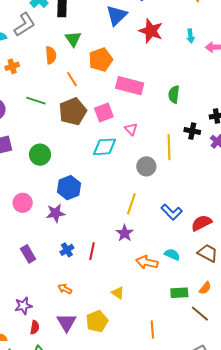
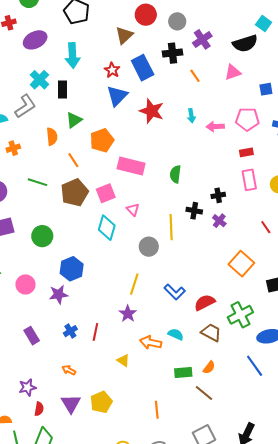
green triangle: (73, 39) -> (74, 120), turned 30
cyan diamond: (105, 147) -> (107, 228), turned -70
yellow triangle: (118, 293) -> (123, 360), moved

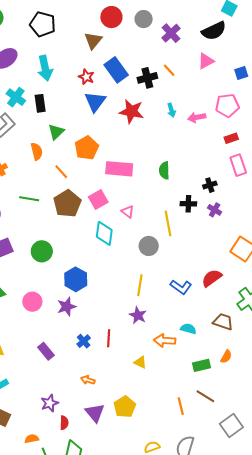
black cross: (172, 53) -> (147, 78), moved
red semicircle: (205, 303) -> (212, 278), moved
brown line: (204, 393) -> (205, 396), moved

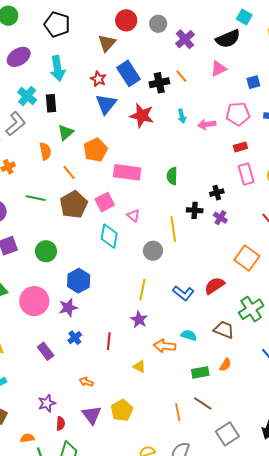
pink circle: (32, 302) -> (34, 301), size x1.5
blue cross: (84, 341) -> (75, 338), moved

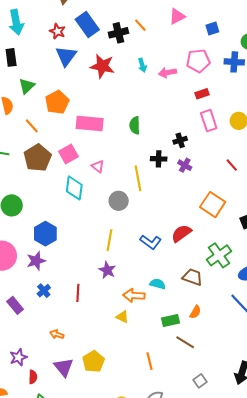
yellow triangle: (139, 367) -> (122, 317), moved
brown line: (203, 403) -> (185, 342), moved
gray square: (227, 434) -> (200, 381), size x0.6

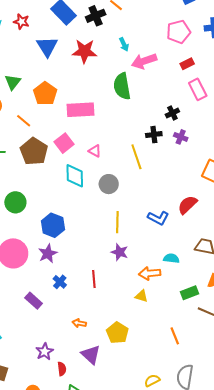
red star: (57, 31) -> (21, 22), moved
pink arrow: (167, 73) -> (144, 61), moved, size x1.4
green semicircle: (135, 125) -> (122, 86), moved, size x1.5
gray circle: (119, 201) -> (109, 184), moved
yellow pentagon: (94, 361) -> (117, 333), moved

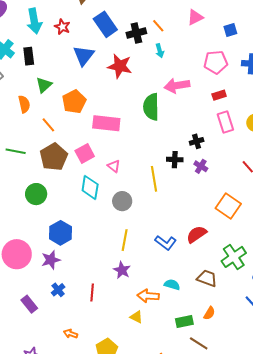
cyan arrow: (124, 44) -> (160, 51), moved
green circle: (15, 202) -> (36, 194), moved

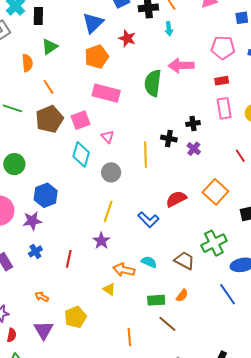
red star: (120, 66) -> (127, 38), size x0.7
orange pentagon: (74, 102) -> (97, 57), moved
green circle: (36, 194) -> (14, 164), moved
red semicircle: (197, 234) -> (176, 199), moved

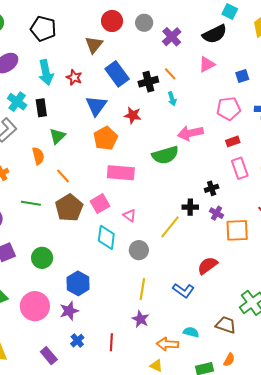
green semicircle: (153, 83) -> (165, 155), turned -104
yellow line: (146, 155) -> (170, 227), turned 50
orange square: (215, 192) -> (237, 230), moved, turned -35

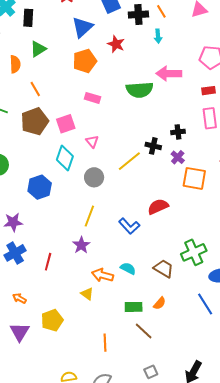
pink rectangle: (121, 173) -> (93, 98), size x0.6
blue hexagon: (78, 283) -> (40, 187), moved
blue cross: (77, 341) -> (15, 253), size x1.5

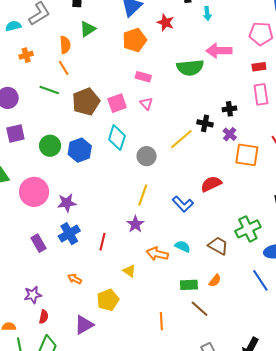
orange line: (35, 89) -> (64, 68), moved
pink triangle: (92, 141) -> (146, 104), moved
blue hexagon: (40, 187) -> (80, 150), moved
yellow triangle: (87, 294) -> (129, 271), moved
purple triangle: (20, 332) -> (84, 325), moved, turned 30

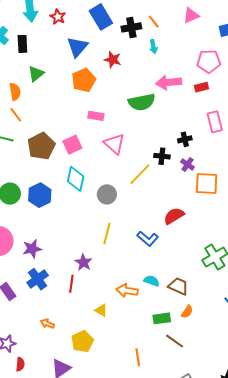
red rectangle: (259, 67) -> (201, 87), moved
pink triangle: (146, 104) -> (114, 144), moved, size x1.6
purple star: (135, 224) -> (83, 262), moved
brown trapezoid: (218, 246) -> (178, 286), moved

